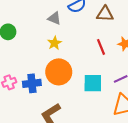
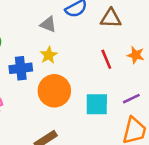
blue cross: (32, 83) -> (21, 68), moved

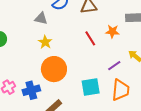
blue cross: (21, 68) -> (31, 90), moved
cyan square: (97, 104) -> (91, 87), moved

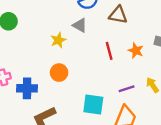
gray triangle: (41, 19) -> (80, 25), moved
orange circle: (54, 69) -> (59, 73), size x0.6

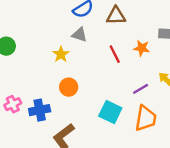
cyan square: (93, 104) -> (110, 112), turned 30

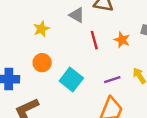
gray triangle: (79, 35) -> (77, 15), moved
cyan square: (110, 112) -> (71, 79), moved

